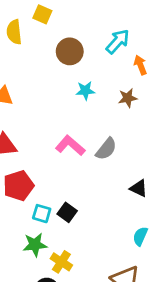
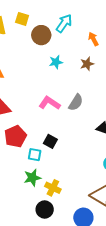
yellow square: (42, 14) -> (22, 19), moved
cyan arrow: (118, 41) -> (64, 23), moved
black square: (67, 212) -> (50, 141), moved

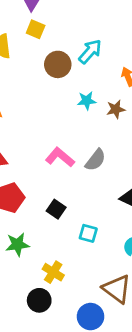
yellow square: (22, 19) -> (36, 29), moved
cyan star: (56, 62) -> (87, 101), moved
cyan square: (35, 155) -> (88, 233), moved
green star: (32, 178) -> (17, 244), moved

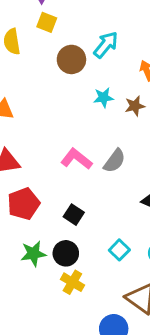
cyan square: (88, 233) -> (119, 250), moved, turned 30
black circle: (39, 300) -> (66, 253), moved

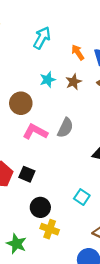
brown circle: (71, 59) -> (21, 103), moved
black square: (74, 215) -> (27, 174), moved
green star: (33, 254) -> (17, 244), moved, turned -30

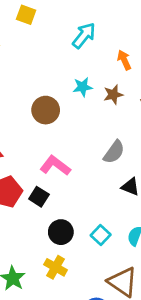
gray semicircle: (65, 128) -> (114, 152), moved
pink L-shape: (35, 132) -> (55, 166), moved
black circle: (40, 207) -> (61, 232), moved

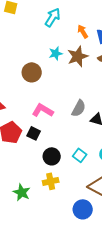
brown star: (113, 95) -> (78, 56), size x1.5
gray semicircle: (114, 152) -> (79, 108), moved
yellow cross: (56, 267) -> (51, 181), turned -35

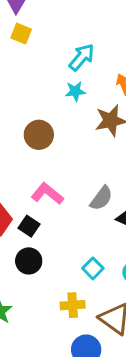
cyan star: (56, 53) -> (75, 91), moved
black circle: (52, 156) -> (29, 261), moved
yellow cross: (51, 181) -> (73, 305), moved

